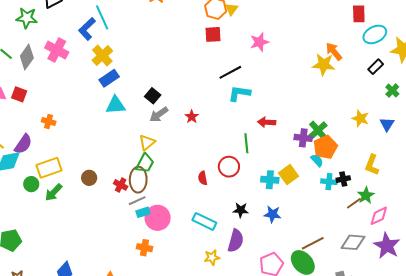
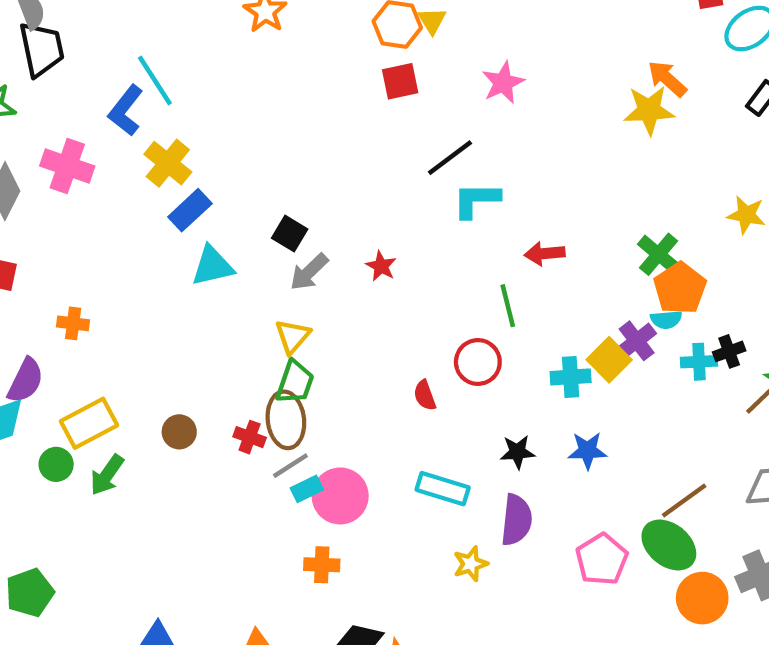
purple cross: (303, 138) -> (637, 341), moved, turned -36
cyan semicircle: (317, 160) -> (666, 320), turned 136

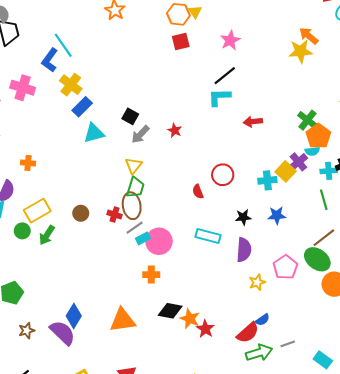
black line: (450, 158) -> (225, 76), moved
green line: (508, 306) -> (324, 200), moved
yellow star: (471, 564) -> (257, 282), moved

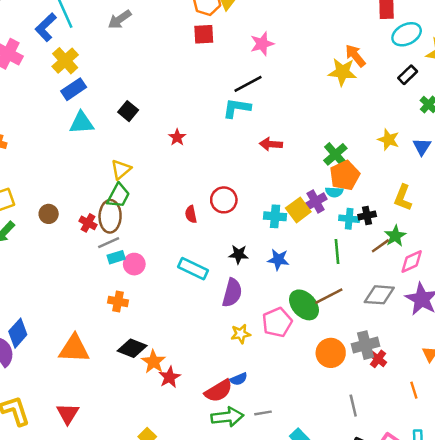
gray arrow: (140, 134) -> (120, 19), moved
pink circle: (159, 241) -> (134, 264), size x0.7
green ellipse: (317, 259) -> (304, 305), moved

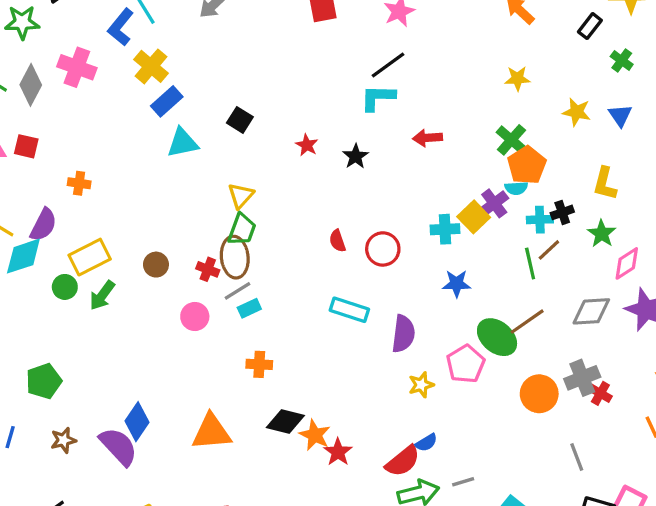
yellow star: (342, 72) -> (517, 78), moved, size x0.7
red circle: (224, 200) -> (383, 249), moved
brown line: (380, 246) -> (549, 250), moved
black star: (239, 254) -> (356, 156), moved, turned -30
pink circle: (134, 264) -> (195, 317), moved

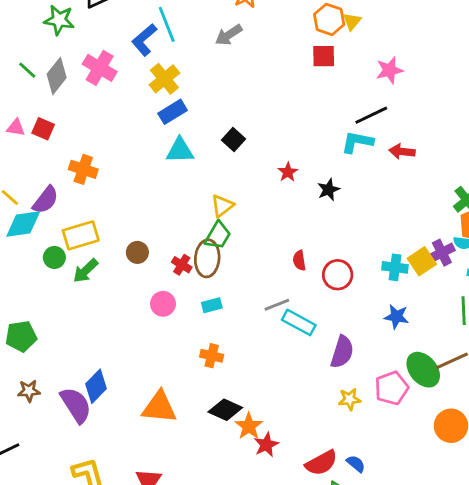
red arrow: (428, 138) -> (402, 151), moved
orange cross: (79, 183) -> (83, 169), size x1.4
gray line: (237, 291) -> (277, 305), moved
blue semicircle: (426, 443) -> (356, 464), moved, turned -120

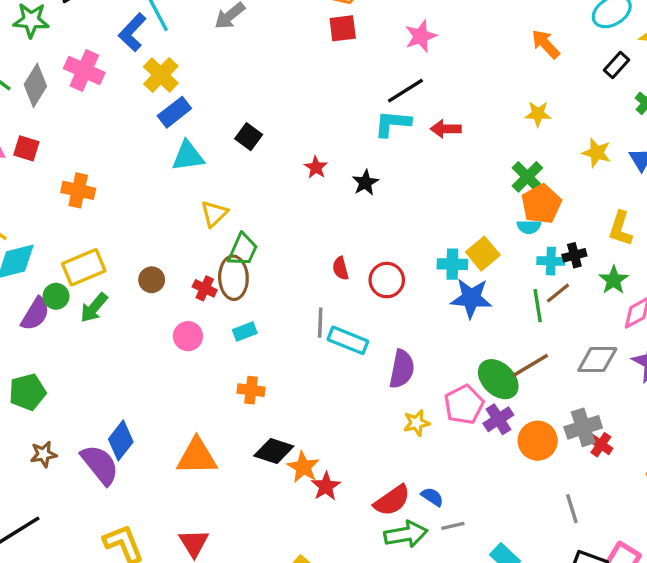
purple semicircle: (46, 200) -> (35, 314), moved
yellow triangle: (222, 206) -> (214, 214), moved
purple cross: (442, 253) -> (498, 419), moved
gray line: (277, 305) -> (320, 323), turned -60
blue star: (396, 317) -> (471, 298), moved, size x1.4

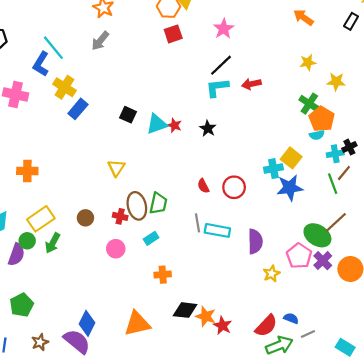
yellow star: (597, 153) -> (336, 82), moved
cyan triangle: (188, 156) -> (157, 124), moved
green trapezoid: (243, 250) -> (158, 203), moved

